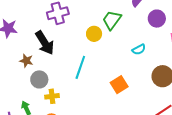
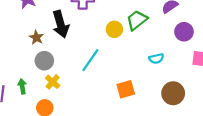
yellow cross: (52, 96) -> (53, 82), turned 32

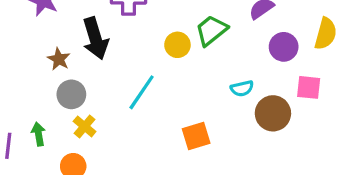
brown circle: (173, 93) -> (273, 113), moved

